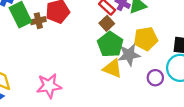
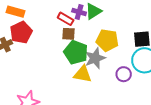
brown square: (107, 23) -> (68, 34), turned -32
yellow pentagon: (146, 39) -> (107, 40), turned 30

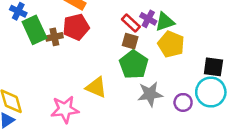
yellow pentagon: (107, 40) -> (171, 44), moved
gray star: (95, 58) -> (150, 94), moved
yellow triangle: (83, 74) -> (96, 87), moved

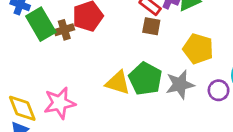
yellow pentagon: (171, 44) -> (198, 49), moved
green pentagon: (134, 65) -> (145, 79), moved
pink star: (65, 109) -> (60, 103), moved

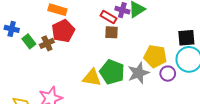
green rectangle: (41, 24) -> (29, 41), size x0.6
yellow pentagon: (198, 49) -> (155, 56), moved

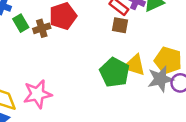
gray star: (138, 73) -> (160, 79), moved
yellow triangle: (92, 78) -> (135, 65), moved

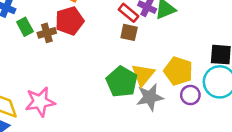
yellow triangle: (135, 65) -> (143, 75), turned 50
gray star: (160, 79) -> (150, 97), moved

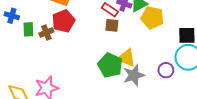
green rectangle: (25, 27) -> (28, 29), turned 32
yellow pentagon: (178, 71) -> (152, 18), moved
yellow triangle: (143, 75) -> (126, 58), turned -42

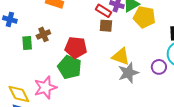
red pentagon: (63, 21) -> (76, 48), moved, turned 30
green rectangle: (28, 29) -> (27, 43), moved
green pentagon: (110, 65) -> (70, 67), moved

